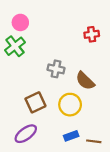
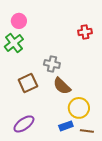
brown semicircle: (85, 81) -> (62, 86), moved
brown square: (35, 102) -> (28, 83), moved
yellow circle: (70, 105) -> (79, 108), moved

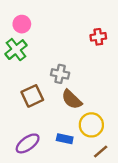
blue rectangle: (66, 126) -> (65, 139), moved, turned 32
brown line: (87, 131) -> (101, 152), turned -48

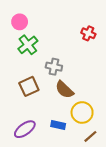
red cross: (98, 37) -> (88, 33), turned 32
green cross: (16, 50) -> (28, 45), moved

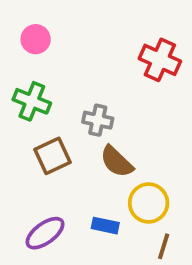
red cross: (88, 33) -> (160, 60), size x1.5
green cross: (28, 45) -> (32, 101), moved, turned -30
brown line: (90, 136) -> (164, 246), turned -32

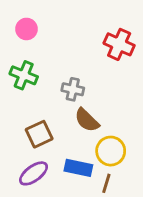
brown square: (53, 156) -> (39, 134), moved
blue rectangle: (105, 226) -> (78, 168), size x1.4
brown line: (164, 246) -> (106, 183), moved

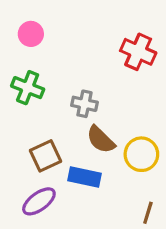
yellow circle: (111, 151) -> (141, 154), moved
blue rectangle: (78, 168) -> (84, 177), moved
brown line: (106, 183) -> (148, 213), moved

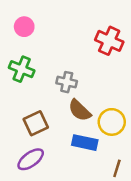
blue rectangle: (84, 177) -> (85, 143), moved

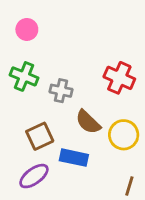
red cross: (109, 41) -> (119, 78), moved
gray cross: (67, 82) -> (61, 91), moved
blue rectangle: (85, 143) -> (74, 158), moved

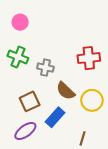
red cross: (119, 78) -> (89, 58), turned -30
blue rectangle: (74, 158) -> (55, 117), turned -60
brown line: (129, 186) -> (82, 138), moved

